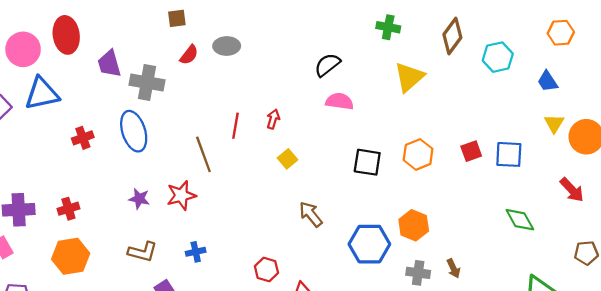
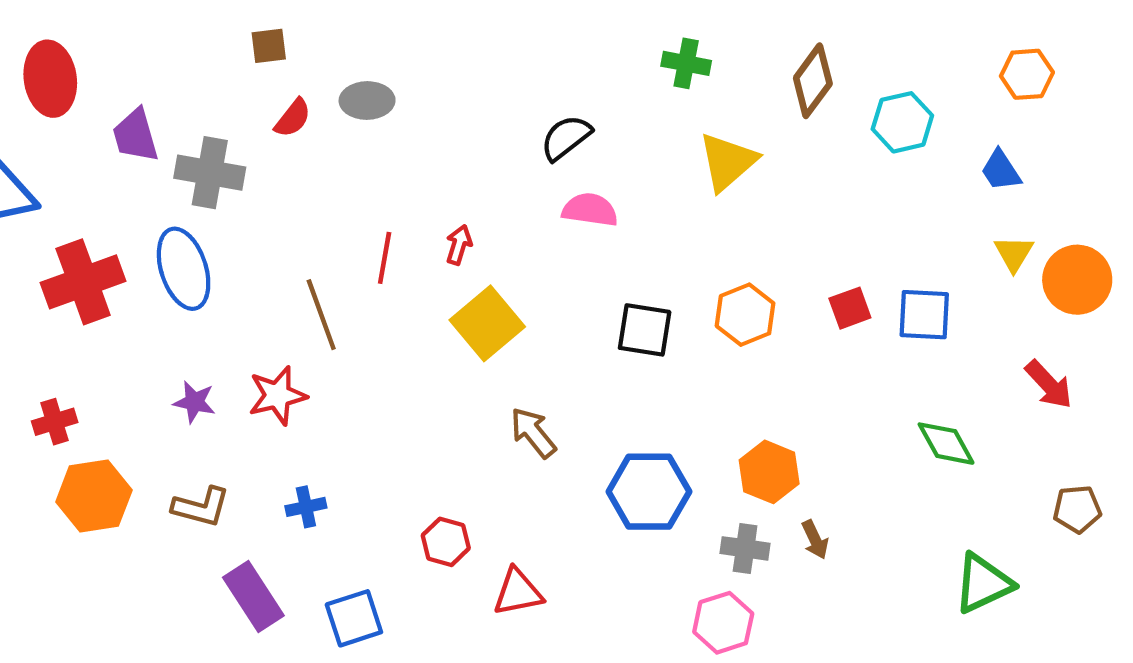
red cross: (83, 138) -> (83, 282), size x1.8
yellow square: (287, 159) -> (487, 323), size x1.8
orange hexagon: (414, 225) -> (769, 472), moved
orange hexagon: (71, 256) -> (94, 496), moved

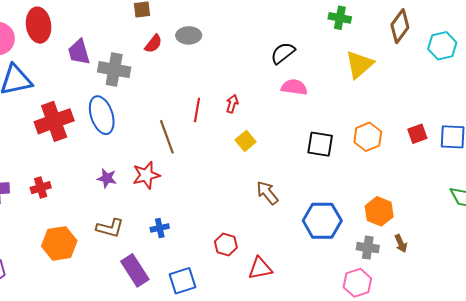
yellow square: (487, 323) -> (246, 141), size x0.6
orange hexagon: (94, 496) -> (59, 243), moved

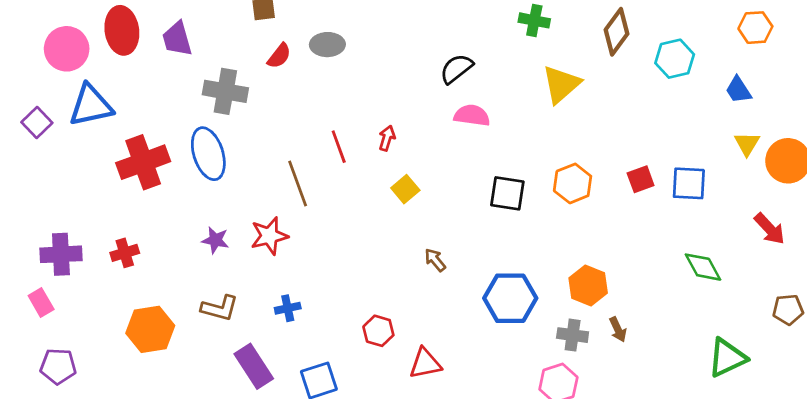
purple trapezoid: (79, 52) -> (177, 39), moved
red line: (197, 110) -> (339, 147), turned -30
brown arrow: (267, 193) -> (435, 260), size x0.7

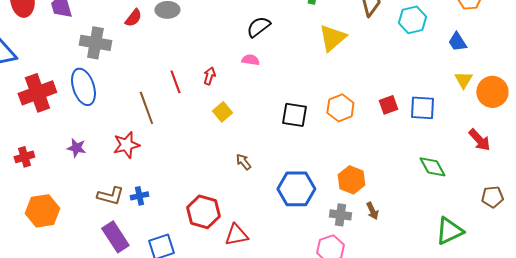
pink semicircle: (472, 115) -> (250, 60), moved, size x0.7
purple star: (215, 240) -> (76, 148), moved
brown L-shape: (220, 308) -> (110, 196), moved
red hexagon: (378, 331) -> (203, 212), size x1.5

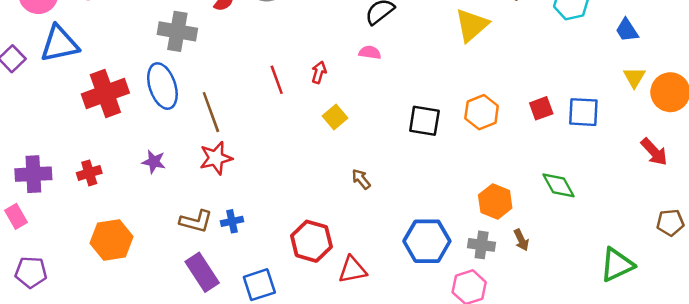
brown line: (146, 108) -> (211, 112), moved
green diamond: (432, 167) -> (559, 185), moved
blue hexagon: (296, 189) -> (427, 241), moved

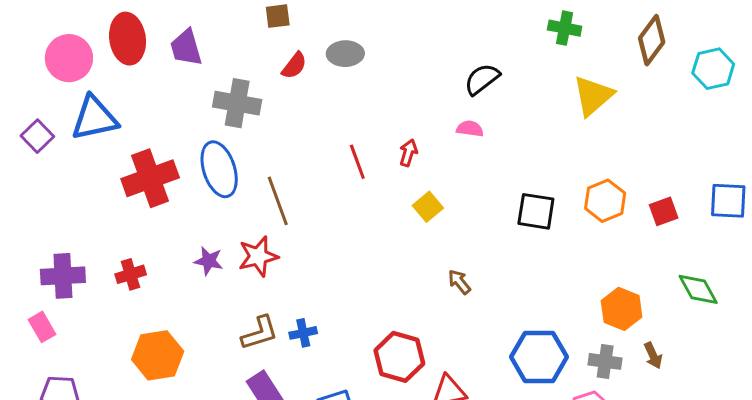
red square: (541, 108) -> (664, 211), moved
red star: (216, 158) -> (258, 256), moved
brown L-shape: (196, 221) -> (260, 333), turned -32

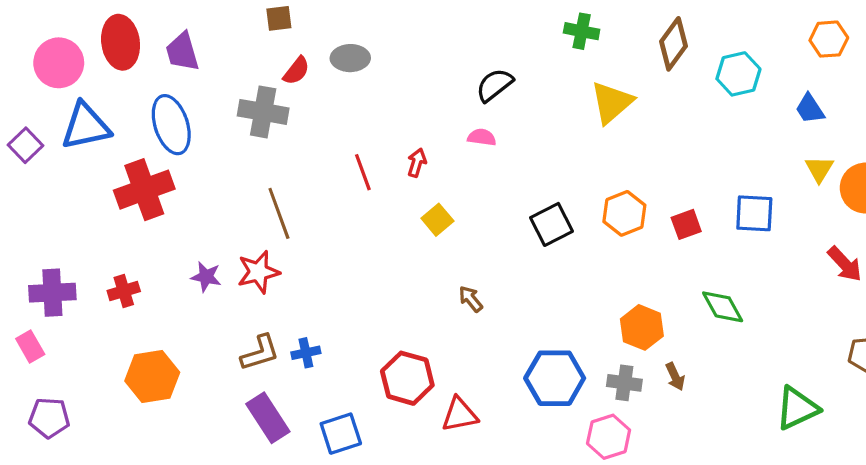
gray cross: (237, 103) -> (263, 112), moved
blue ellipse: (219, 169) -> (171, 125), moved
black square: (536, 211) -> (552, 224), turned -36

